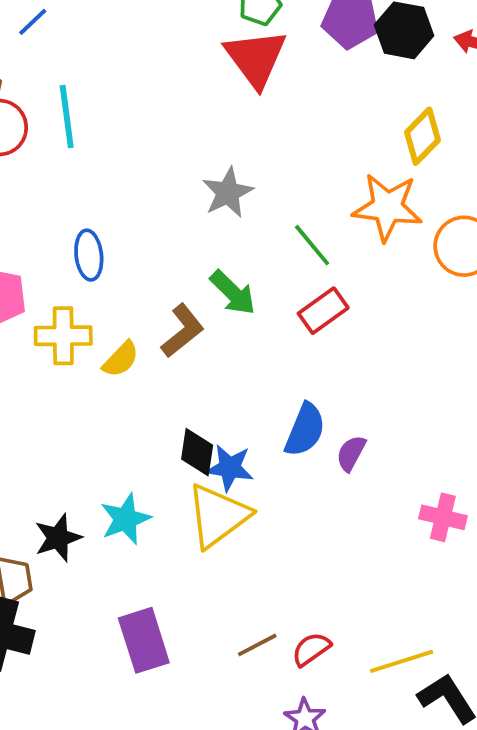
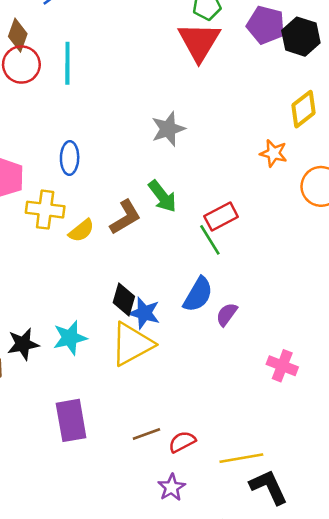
orange star: (387, 207) -> (273, 153), size x0.6
green line: (312, 245) -> (210, 240), moved

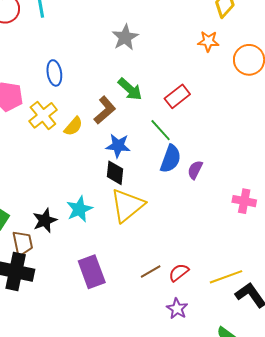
yellow cross: (45, 210) -> (43, 115), turned -36
green line: (210, 240) -> (161, 130), moved
blue star: (144, 313) -> (118, 146), moved

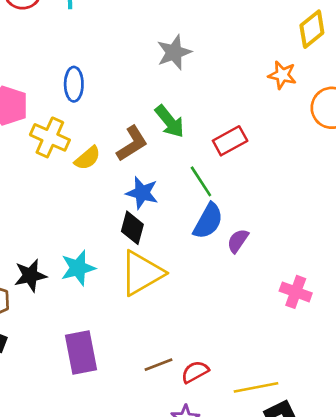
yellow cross: (43, 115) -> (50, 137), turned -36

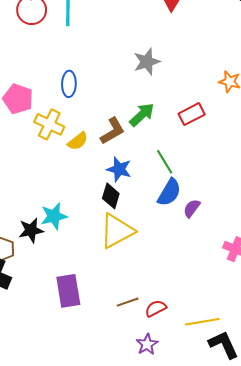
green arrow: (170, 121) -> (142, 115), turned -96
red rectangle: (230, 141) -> (192, 114), moved
cyan star: (78, 268) -> (54, 216), moved

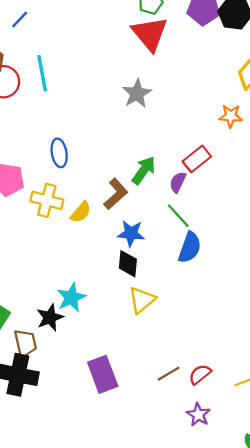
gray star: (147, 62) -> (137, 94), moved
purple semicircle: (192, 208) -> (178, 182), moved
yellow triangle: (117, 231) -> (142, 300), size x0.7

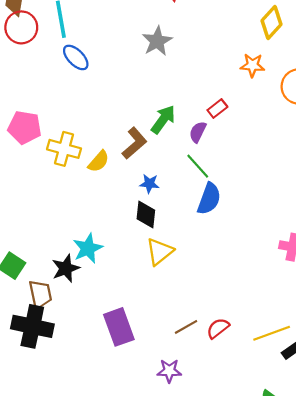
blue ellipse: (59, 153) -> (76, 57), moved, turned -36
red rectangle: (197, 159) -> (217, 109), size x0.7
blue star: (131, 233) -> (149, 184), size x0.7
purple star: (198, 415) -> (169, 371), moved, turned -30

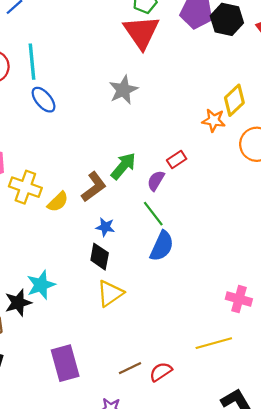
yellow diamond: (272, 23) -> (234, 100), moved
yellow line: (272, 333) -> (214, 343), moved

